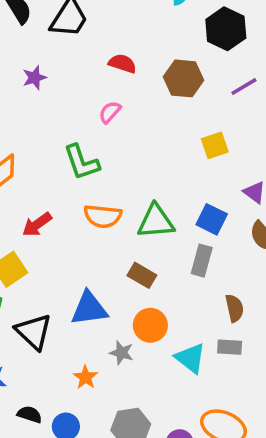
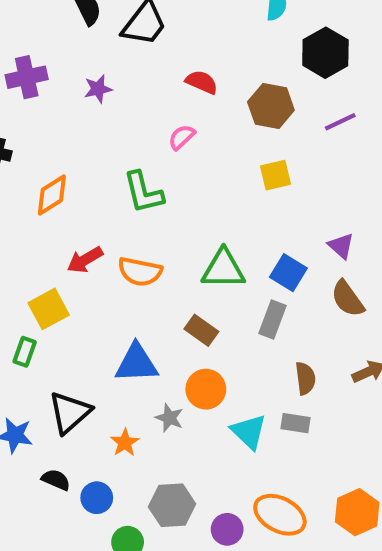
yellow square: (215, 145) -> (275, 175), moved
orange semicircle: (103, 216) -> (140, 272), moved
black triangle: (34, 332) -> (70, 412), moved, turned 30

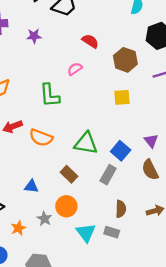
blue triangle: (136, 363) -> (31, 186), size x0.6

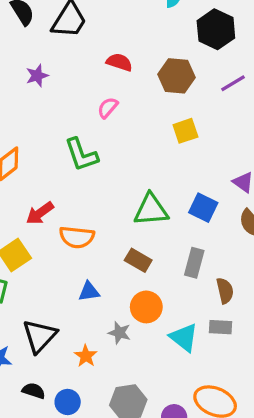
orange semicircle: (41, 138) -> (77, 237), moved
gray rectangle: (108, 175) -> (194, 263), moved

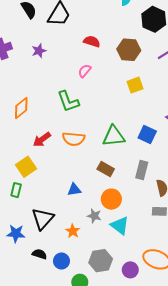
orange semicircle: (77, 237) -> (74, 139), moved
cyan triangle: (184, 338) -> (120, 226), moved

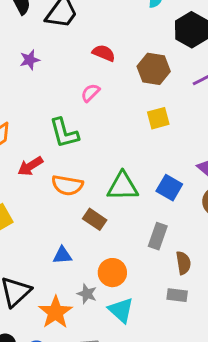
red arrow: (42, 139) -> (30, 166), moved
brown rectangle: (106, 169) -> (95, 219), moved
orange star: (73, 231) -> (55, 312), size x1.6

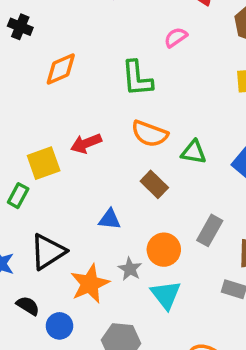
red arrow: (30, 166) -> (86, 143), moved
orange semicircle: (67, 185) -> (150, 134), moved
green triangle: (123, 186) -> (194, 152), size x0.7
gray rectangle: (158, 236) -> (210, 230), moved

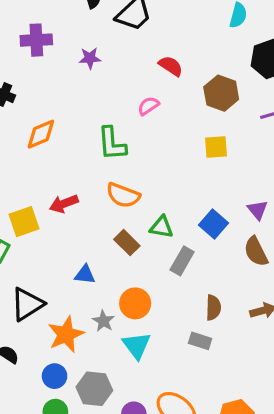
green triangle: (194, 152) -> (162, 227), moved
gray rectangle: (210, 230) -> (182, 261), moved
blue circle: (59, 326) -> (55, 376), moved

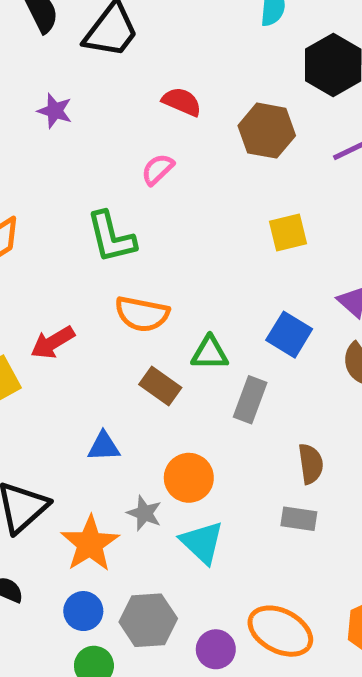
purple star: (90, 58) -> (55, 111), turned 30
yellow square: (216, 147) -> (288, 232), moved

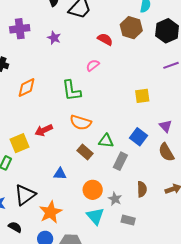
brown hexagon: (267, 131) -> (131, 28), moved
gray star: (144, 513) -> (115, 199), moved
gray rectangle: (299, 519) -> (128, 220), moved

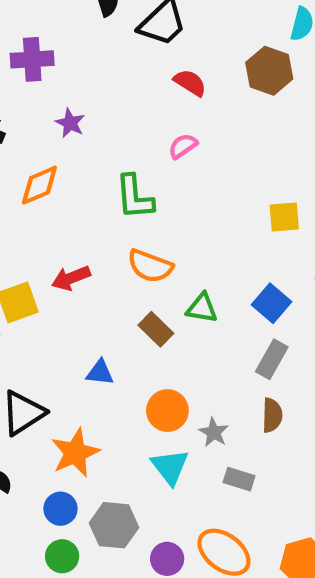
purple star: (54, 38) -> (70, 123), moved
red semicircle: (105, 39) -> (190, 83), moved
gray rectangle: (120, 161) -> (272, 359), moved

